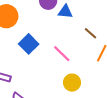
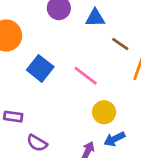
blue triangle: (65, 12) -> (95, 18), moved

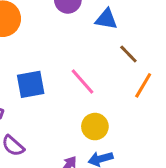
blue square: (40, 68) -> (31, 84), moved, turned 30

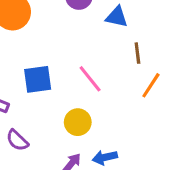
brown line: (128, 54) -> (137, 53), turned 35
yellow circle: (95, 127) -> (78, 122), moved

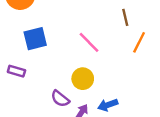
blue square: (38, 79) -> (35, 39), moved
purple semicircle: (17, 140) -> (60, 99), moved

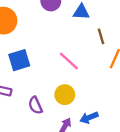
purple semicircle: (60, 99) -> (35, 105), moved, turned 30

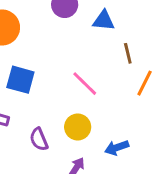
blue square: (19, 60) -> (20, 80), turned 30
blue arrow: (89, 118) -> (117, 148), moved

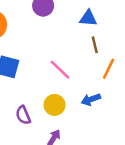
blue triangle: (104, 21) -> (88, 18), moved
blue arrow: (117, 148) -> (91, 99), moved

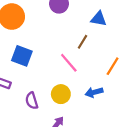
brown line: (95, 45) -> (83, 42), moved, turned 40

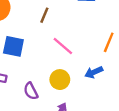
brown line: (83, 42) -> (44, 15), moved

